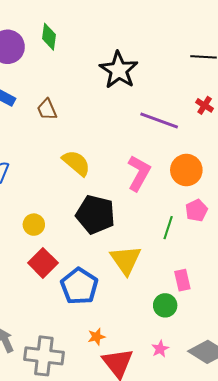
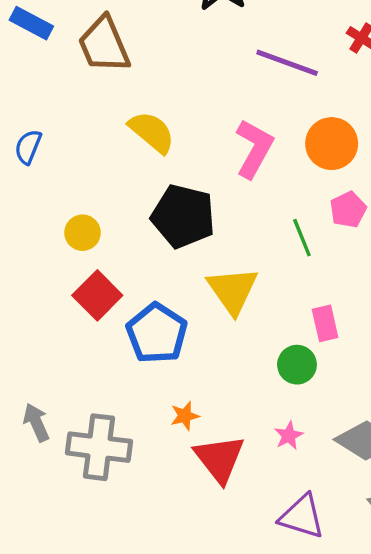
brown trapezoid: (47, 109) -> (104, 45), size x1.6
green line: (168, 228) -> (302, 238), turned -40

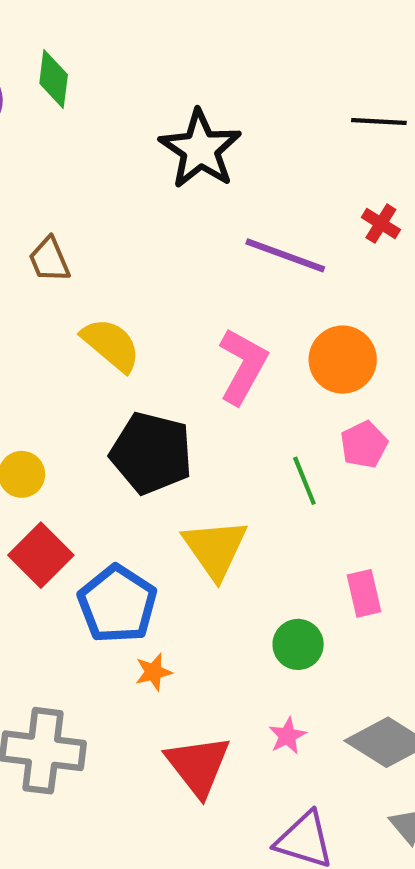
brown trapezoid: (104, 45) -> (49, 260), moved, size x0.6
pink rectangle: (325, 323) -> (364, 593), moved
orange star: (185, 416) -> (153, 672), moved

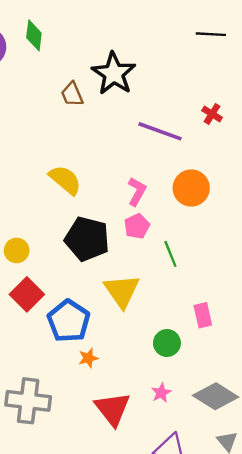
black line: (379, 121) -> (211, 34), moved
brown trapezoid: (49, 260) -> (72, 94), moved
pink L-shape: (243, 366) -> (137, 191), size x0.7
pink pentagon: (364, 445) -> (137, 226), moved

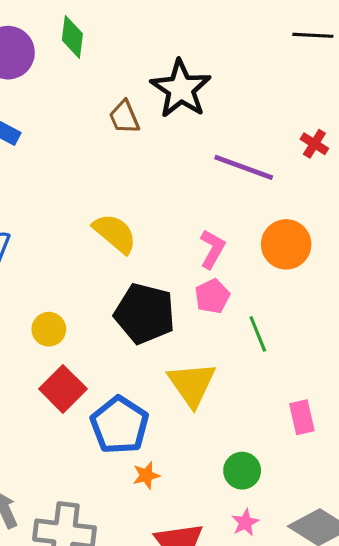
green circle: (167, 343) -> (242, 471), moved

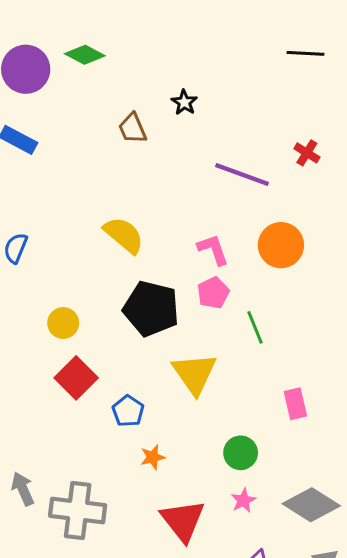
green diamond: (72, 37) -> (85, 55), turned -69
black star: (181, 89) -> (184, 102), size x0.5
pink L-shape: (212, 249) -> (213, 249), turned -48
blue pentagon: (120, 425) -> (128, 411), size x0.6

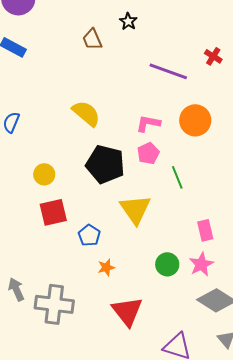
pink L-shape: (213, 249) -> (148, 123), turned -60
red square: (76, 378) -> (53, 212), turned 32
pink star: (243, 500) -> (201, 264), moved, size x1.4

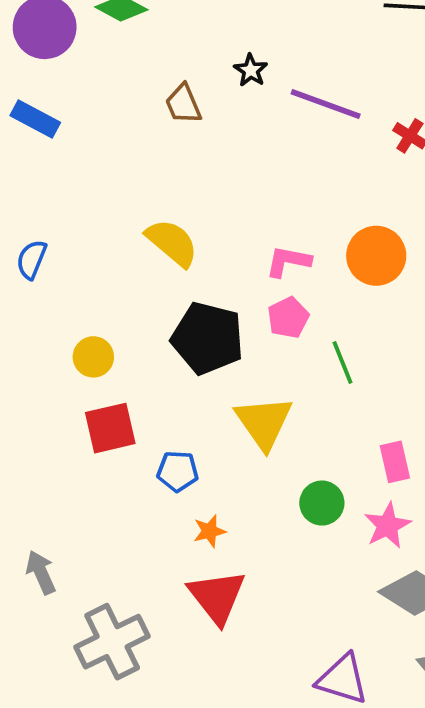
purple line: (168, 71) -> (326, 104), moved
blue pentagon: (89, 235) -> (178, 471), turned -30
green circle: (167, 264) -> (322, 503), moved
gray cross: (54, 304) -> (112, 642), moved, turned -33
red triangle: (127, 311) -> (217, 597), moved

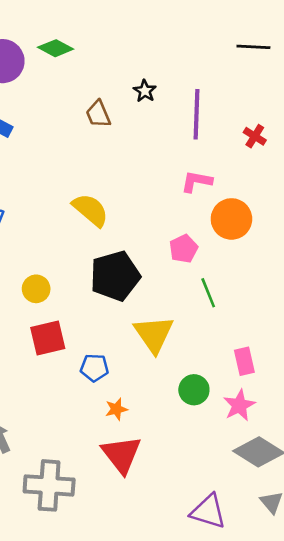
purple line: (326, 104) -> (197, 114), turned 72
pink L-shape: (288, 261) -> (197, 181), moved
pink pentagon: (288, 318) -> (184, 249), moved
black pentagon: (208, 338) -> (115, 276), turned -30
gray cross: (112, 642) -> (49, 485), turned 30

